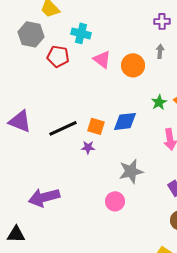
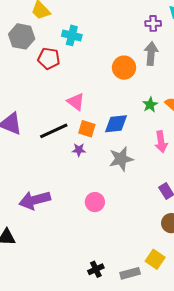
gray arrow: (160, 51) -> (151, 54), size x1.6
pink triangle: (102, 59) -> (76, 102), moved
gray star: (131, 171) -> (121, 159), moved
pink circle: (115, 201) -> (95, 202), moved

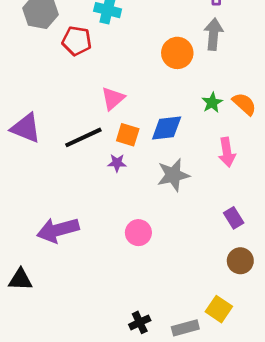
pink triangle: (76, 102) -> (113, 99), turned 42

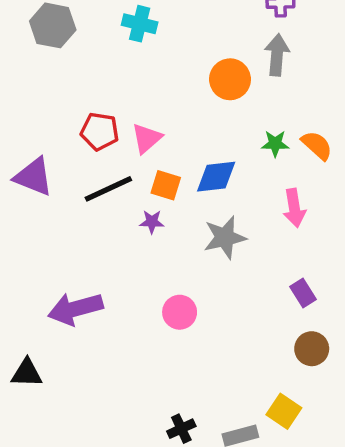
red pentagon: (77, 41) -> (100, 131), moved
green star: (212, 103) -> (275, 144), turned 30

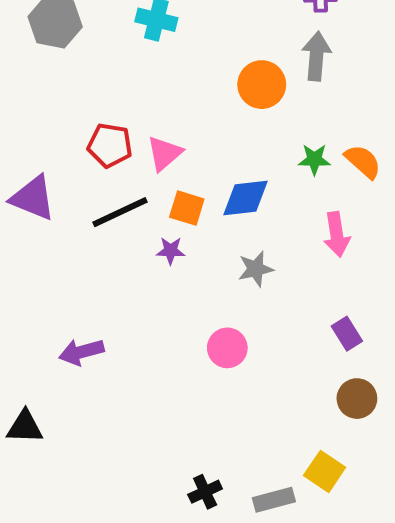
gray star: (225, 237) -> (256, 269), size x0.7
purple arrow: (75, 309) -> (81, 352), size x0.7
pink circle: (180, 312) -> (227, 348), moved

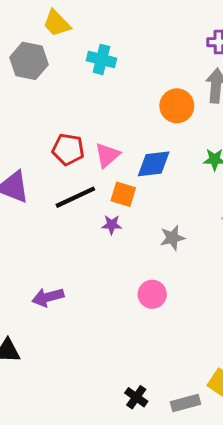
blue diamond: (246, 198) -> (154, 164), moved
black cross: (205, 492) -> (136, 397), turned -30

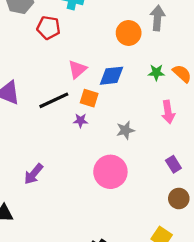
red pentagon: (68, 149) -> (49, 28), moved
pink circle: (152, 294) -> (110, 172), size x1.6
purple arrow: (48, 297) -> (34, 174), turned -35

